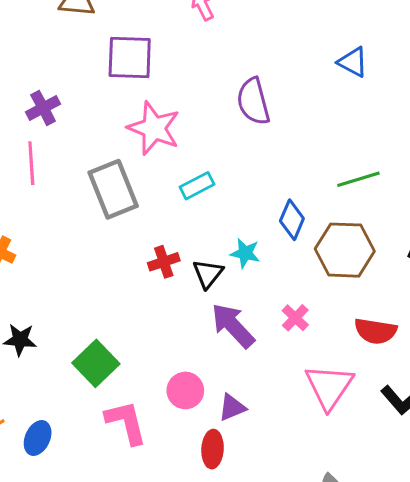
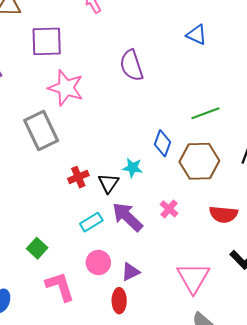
cyan rectangle: (197, 186) -> (91, 222), moved
green square: (96, 363) -> (37, 248), size x0.7
pink triangle: (329, 387) -> (193, 278), moved

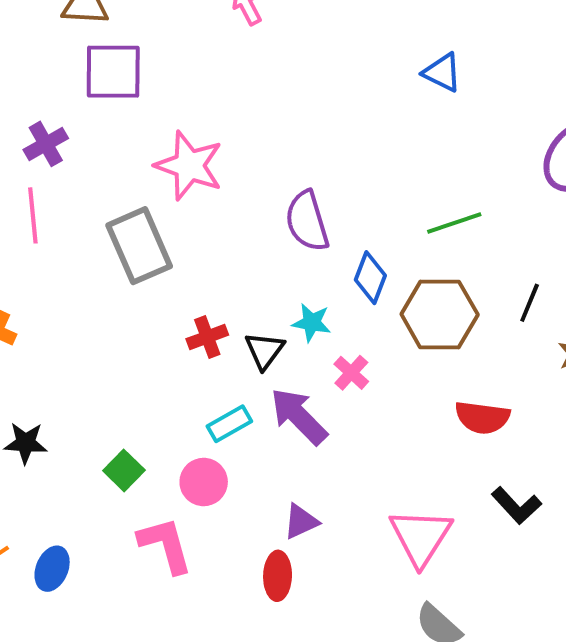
purple square: (47, 41) -> (113, 72), moved
purple semicircle: (131, 65) -> (307, 221), moved
pink cross: (169, 209) -> (351, 373), moved
pink circle: (98, 263) -> (204, 482), moved

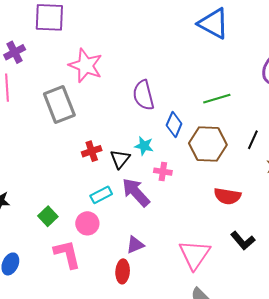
blue triangle: (442, 72) -> (213, 23), size x1.6
pink cross: (351, 373) -> (163, 172), turned -36

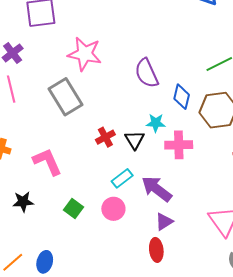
pink cross: (163, 172) -> (179, 145), size x1.5
purple arrow: (136, 192) -> (157, 189), moved
pink L-shape: (67, 254) -> (47, 162), moved

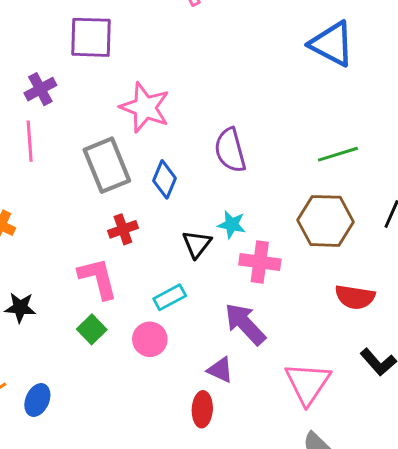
blue diamond: (182, 97) -> (164, 179), moved
red cross: (105, 137) -> (123, 229), moved
pink L-shape: (47, 162) -> (98, 278), moved
purple arrow: (157, 189) -> (245, 324), moved
purple triangle: (164, 222) -> (220, 370), turned 48

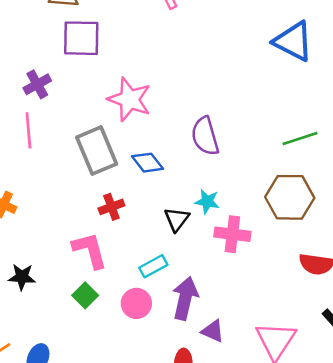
blue diamond: (164, 179) -> (147, 163), turned -60
purple arrow: (245, 324) -> (185, 298), moved, turned 57
purple triangle: (220, 370) -> (213, 331), moved

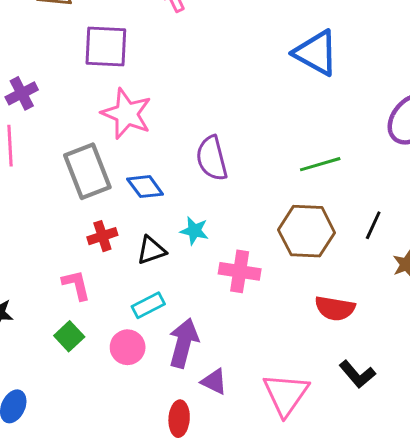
purple square: (81, 38) -> (106, 47), moved
cyan star: (207, 202) -> (194, 231), moved
black triangle: (177, 219) -> (151, 250), moved, turned 32
pink L-shape: (90, 250) -> (76, 285), size x0.7

